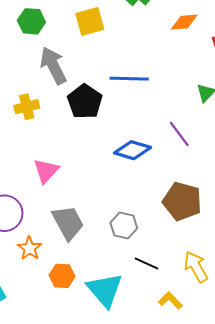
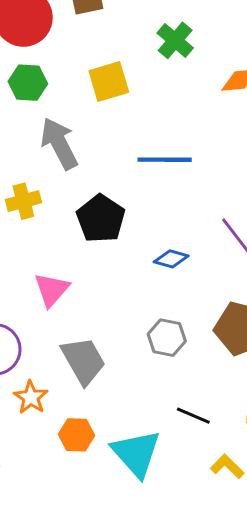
black pentagon: (85, 102) -> (101, 219), moved
blue diamond: (133, 150) -> (171, 259), size x0.7
gray hexagon: (124, 226) -> (167, 338), moved

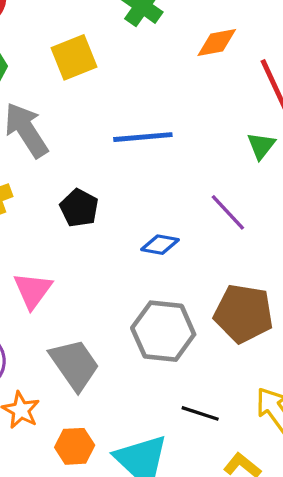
black pentagon: (101, 219) -> (79, 208), size x0.7
gray hexagon: (167, 338) -> (163, 331), size x1.5

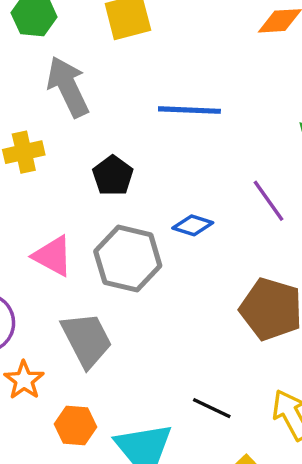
pink triangle: (33, 290) -> (53, 256), turned -45
gray hexagon: (163, 331) -> (128, 259), moved

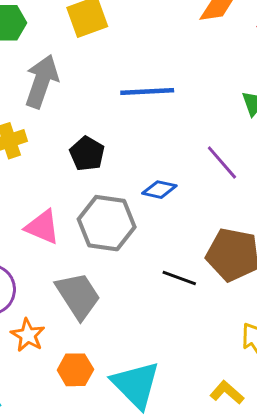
gray arrow: (68, 87) -> (42, 81), turned 50
black line: (212, 408) -> (179, 278), moved

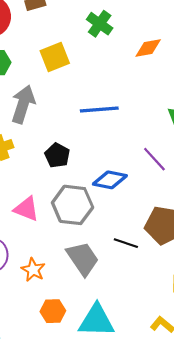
blue diamond: (159, 190) -> (110, 180), size x1.4
gray trapezoid: (78, 296) -> (83, 259), moved
orange star: (28, 335) -> (33, 270), moved
cyan triangle: (136, 385) -> (97, 321), turned -42

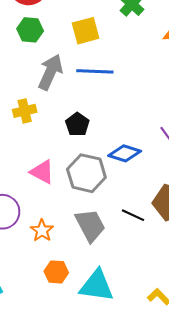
blue line: (99, 109) -> (95, 71), moved

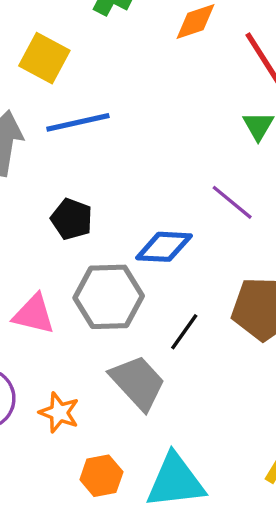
yellow square: (86, 31) -> (44, 58), turned -32
black line: (133, 215) -> (184, 332), moved, turned -65

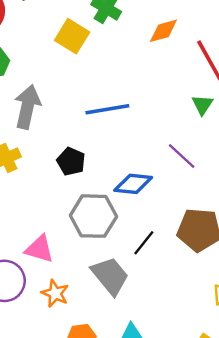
yellow square: (44, 58) -> (72, 36), moved
blue line: (78, 122) -> (107, 109), moved
pink triangle: (34, 314) -> (39, 249), moved

